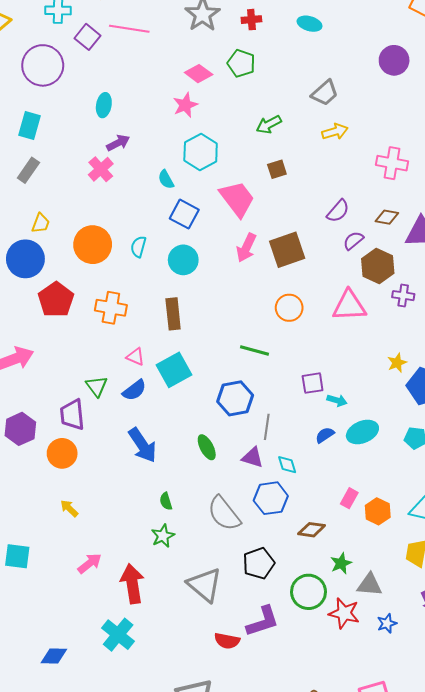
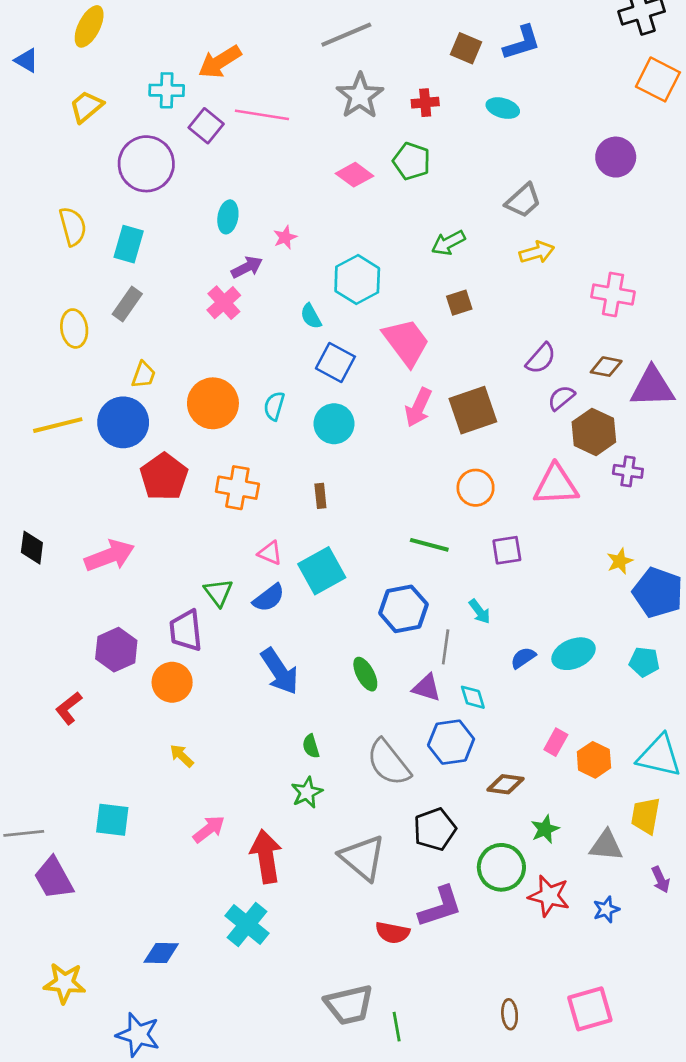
pink star: (185, 105) -> (285, 237), moved, size x0.7
brown rectangle: (173, 314) -> (320, 496), size x0.6
purple square: (313, 383) -> (507, 550), moved
cyan arrow: (337, 400) -> (480, 612), moved, turned 36
gray triangle: (370, 585) -> (606, 846), moved

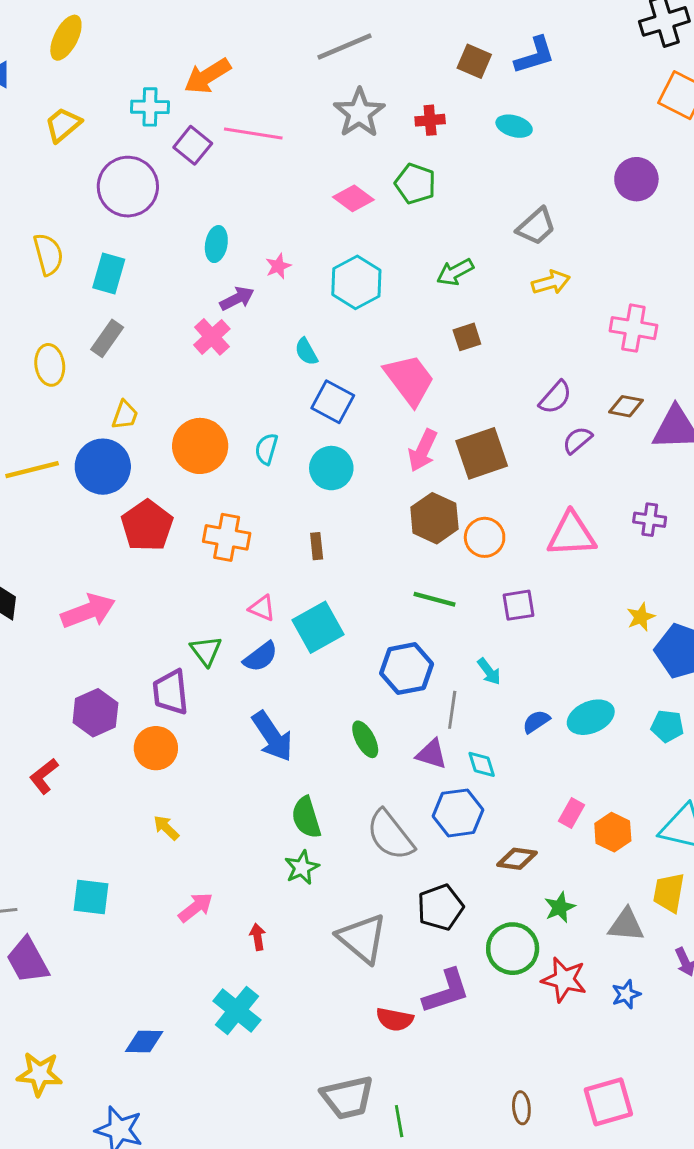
cyan hexagon: (357, 280) -> (356, 282), moved
brown hexagon: (594, 432) -> (434, 518), moved
green semicircle: (311, 746) -> (306, 817), size x1.6
red arrow: (266, 856) -> (258, 937), size x0.5

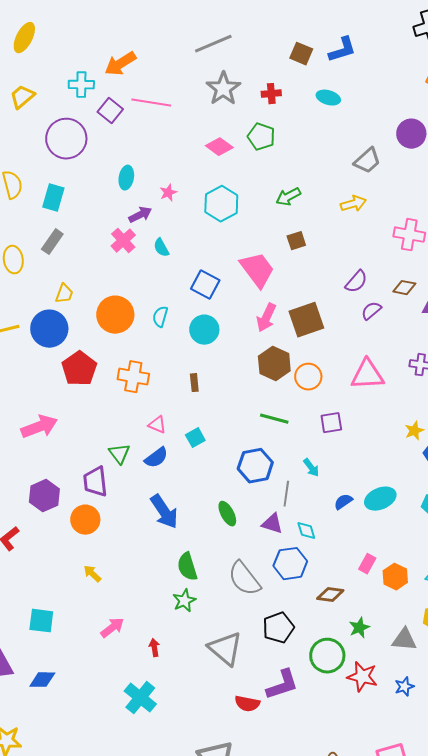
gray trapezoid: (536, 226) -> (367, 161), moved
cyan semicircle: (306, 352) -> (161, 248), moved
cyan square: (318, 627) -> (195, 438), size x0.6
blue diamond: (144, 1041) -> (42, 680), moved

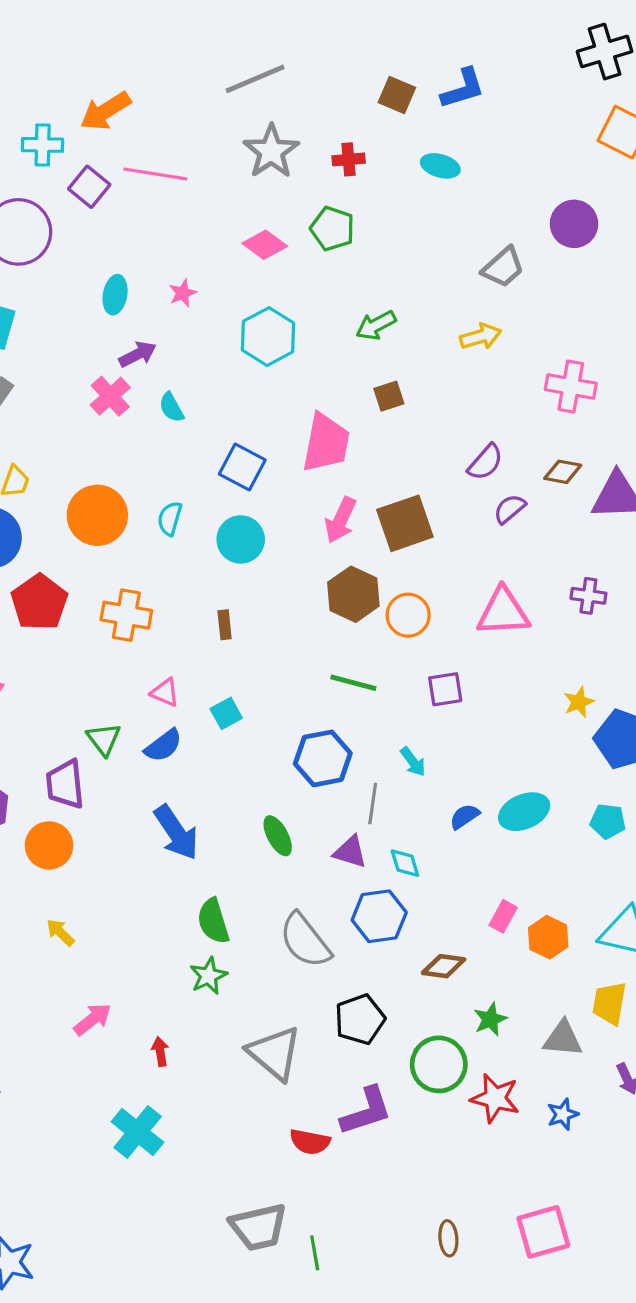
pink star: (168, 193) -> (183, 293), moved
pink trapezoid: (257, 270) -> (326, 443), turned 48

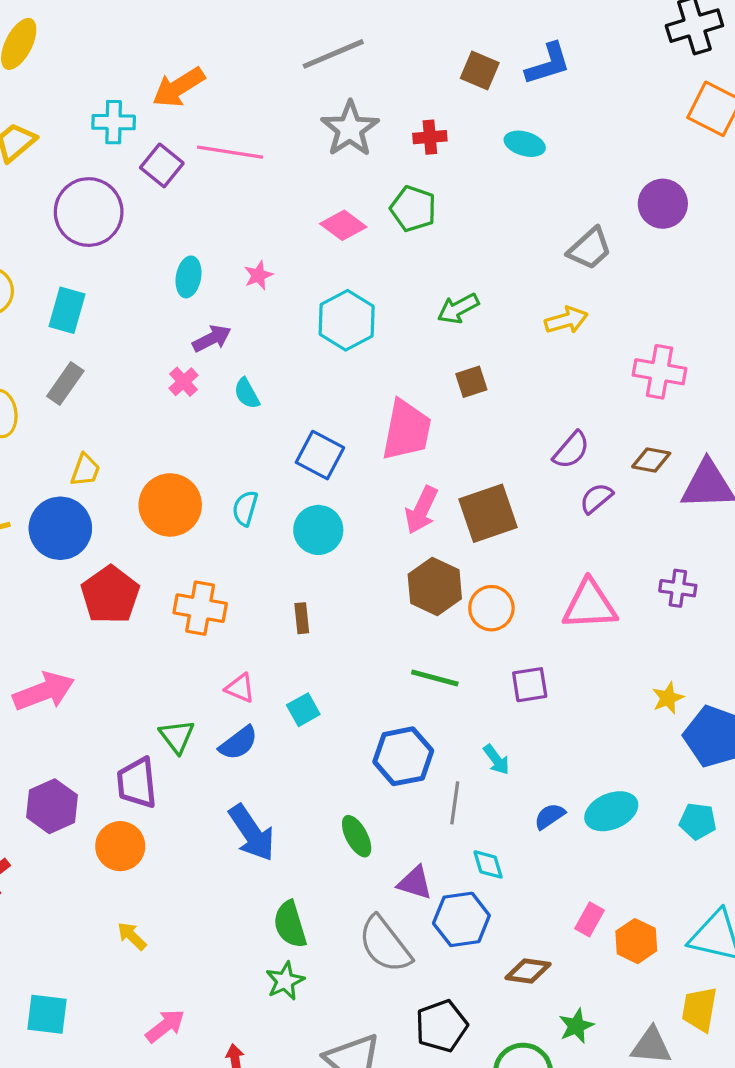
pink cross: (110, 396) -> (183, 382), size x0.7
purple triangle: (350, 852) -> (415, 883), moved

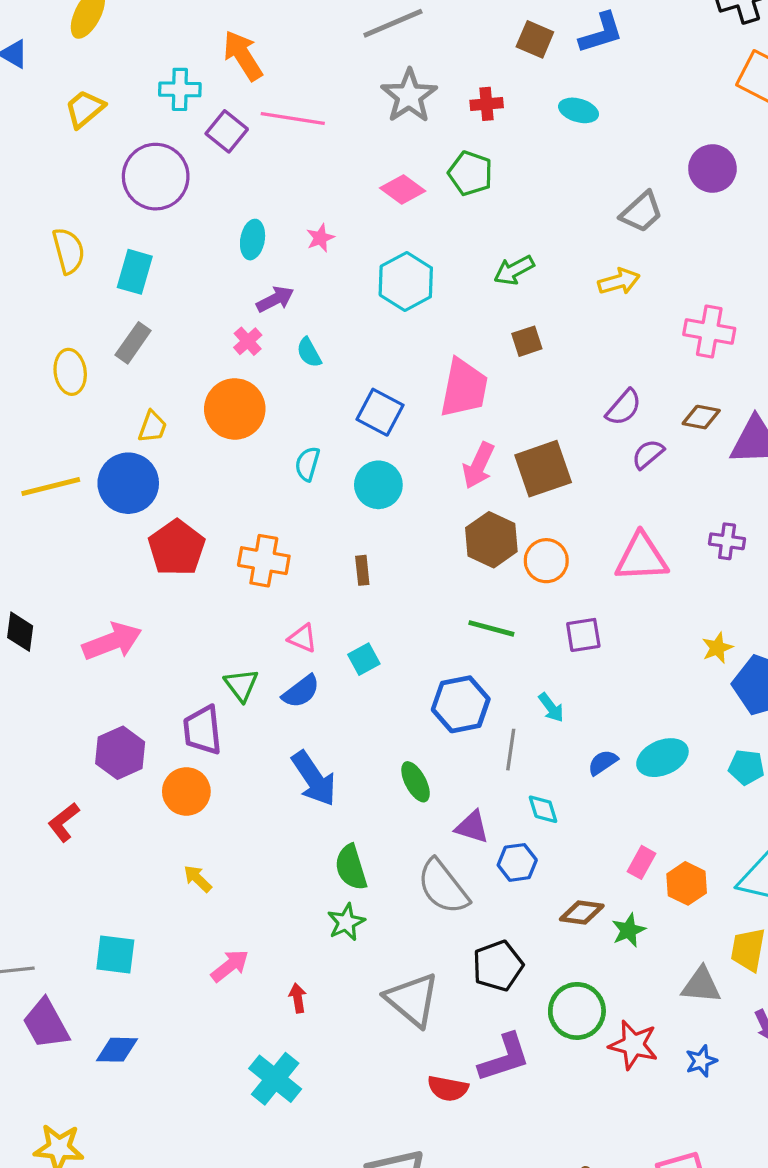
orange arrow: (178, 87) -> (243, 56), turned 90
orange circle: (170, 505) -> (235, 409), moved
blue hexagon: (461, 919) -> (517, 862), size x0.7
green star: (576, 1026) -> (629, 930), moved

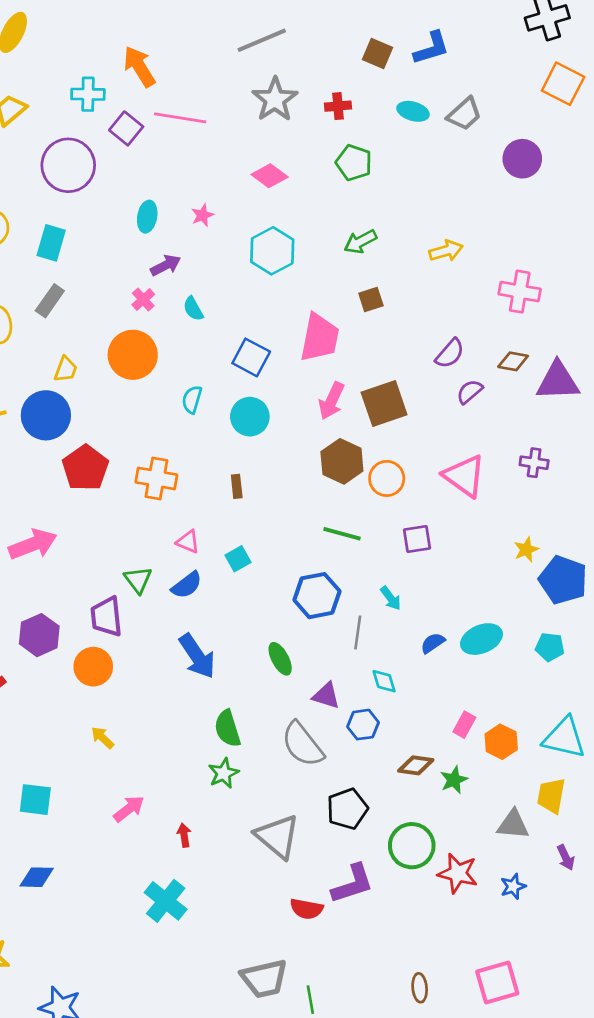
green pentagon: (470, 173) -> (354, 163), moved
gray trapezoid: (641, 212) -> (464, 114), moved
pink triangle: (641, 557) -> (464, 476), turned 39

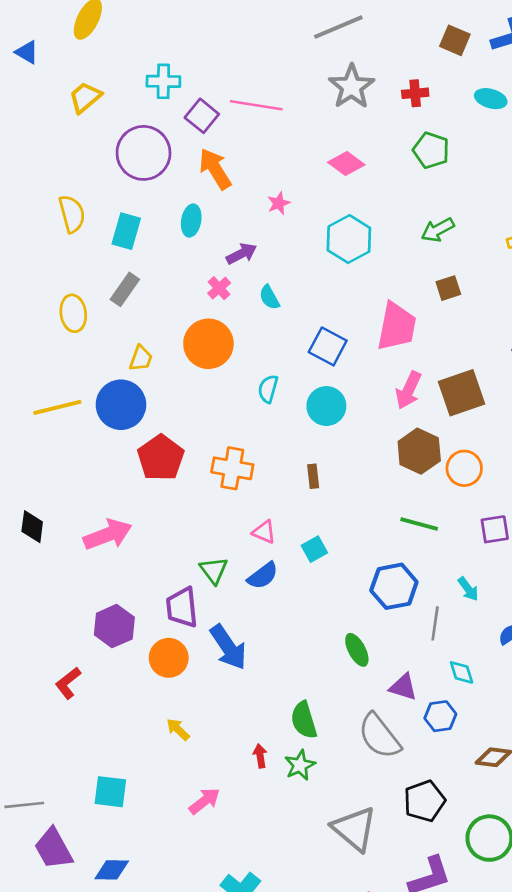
orange arrow: (139, 67) -> (215, 169), moved
cyan ellipse: (147, 217) -> (191, 221), moved
blue arrow: (197, 656) -> (228, 647), moved
red arrow: (184, 835) -> (260, 756), moved

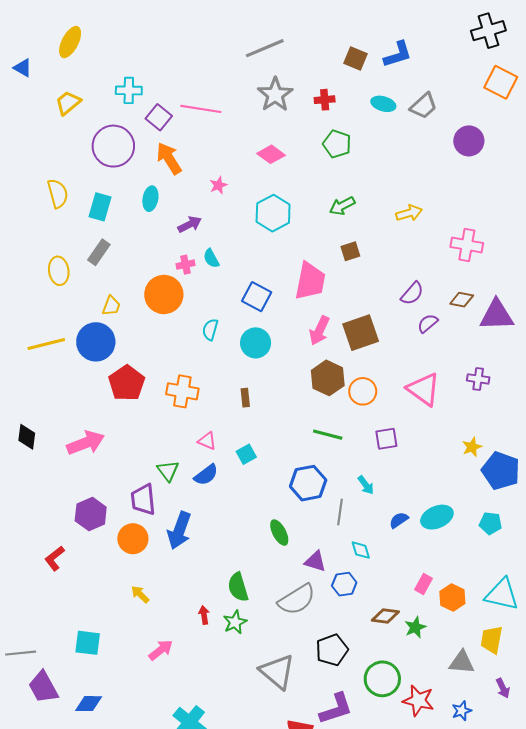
pink cross: (219, 288) -> (185, 265), moved, turned 30
blue arrow: (228, 647) -> (179, 530), turned 54
gray semicircle: (379, 736) -> (297, 600), turned -84

